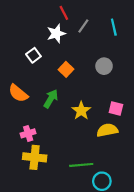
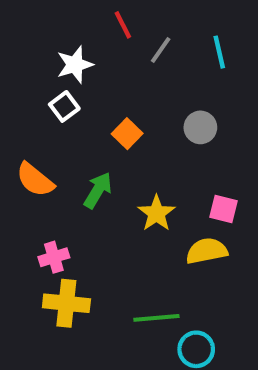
white star: (56, 34) -> (75, 65), moved

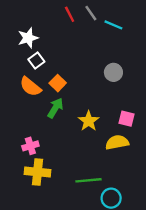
gray line: (161, 50) -> (91, 13), moved, turned -70
cyan line: (219, 52) -> (113, 25), moved, turned -54
white star: (75, 65) -> (28, 38), moved
orange square: (127, 134) -> (58, 83), moved
orange semicircle: (35, 180) -> (30, 87), moved

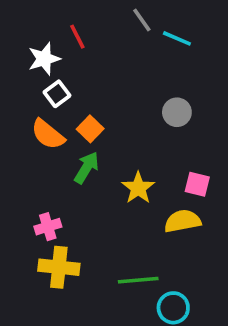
red line: (70, 14) -> (77, 37), moved

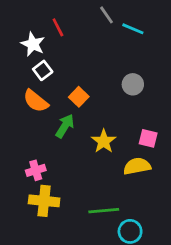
white star: (44, 59) -> (33, 44), turned -30
orange square: (90, 129) -> (79, 97), moved

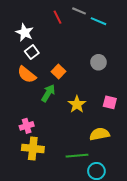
gray line: (106, 15) -> (79, 11), turned -32
red line: (58, 27) -> (57, 17), moved
yellow semicircle: (137, 166) -> (100, 134), moved

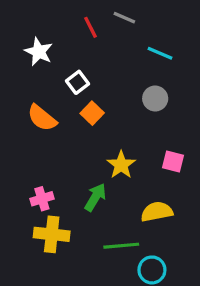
cyan line: (98, 21) -> (160, 53), moved
white square: (32, 52) -> (78, 82), moved
green arrow: (48, 93) -> (95, 197), moved

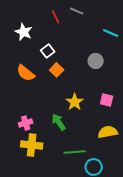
cyan line: (160, 53) -> (111, 33), moved
green arrow: (95, 197) -> (59, 122), turned -66
yellow semicircle: (157, 212) -> (108, 132), moved

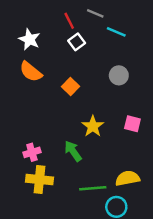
cyan line: (111, 33) -> (116, 32), moved
white square: (48, 51) -> (77, 42), moved
orange semicircle: (26, 73) -> (31, 72), moved
yellow semicircle: (108, 132) -> (127, 178), moved

